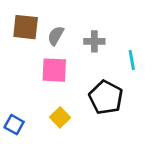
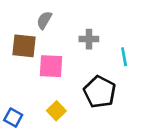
brown square: (26, 27) -> (24, 46), moved
gray semicircle: (56, 36) -> (44, 20), moved

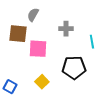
black pentagon: (100, 92) -> (74, 68), turned -30

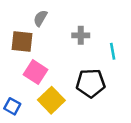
pink square: (38, 49) -> (35, 72), moved, turned 30
yellow square: (42, 82) -> (51, 100), size x1.5

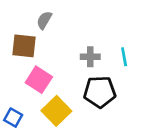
gray cross: (81, 35) -> (90, 57), moved

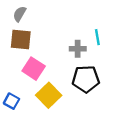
gray semicircle: (44, 20) -> (20, 14), moved
cyan line: (124, 57) -> (97, 37), moved

